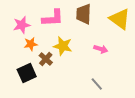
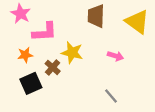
pink L-shape: (53, 18) -> (45, 32), moved
pink star: (22, 25) -> (21, 14), moved, turned -30
orange star: (31, 44) -> (25, 55), moved

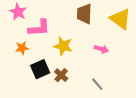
brown cross: (53, 67) -> (61, 75), moved
black square: (31, 83) -> (40, 69), moved

